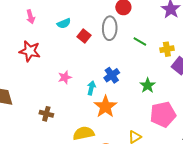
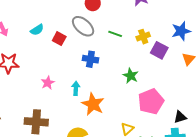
gray ellipse: (110, 28) -> (83, 26), turned -40
blue cross: (112, 75) -> (90, 59), moved, turned -35
brown cross: (46, 114) -> (36, 122), size x1.6

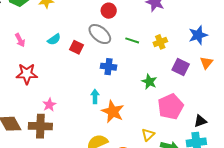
purple square: (159, 50) -> (181, 67), moved
pink star: (48, 83) -> (49, 105), moved
brown cross: (36, 122) -> (40, 126), moved

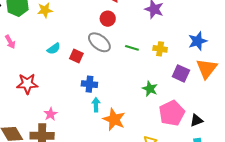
pink arrow: (20, 40) -> (10, 42), moved
yellow cross: (160, 42) -> (160, 49), turned 32
orange triangle: (206, 63) -> (207, 68), size x1.6
blue cross: (108, 67) -> (89, 84), moved
black triangle: (200, 121) -> (196, 120), moved

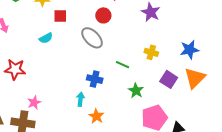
green line: (132, 48) -> (122, 65), moved
red square: (76, 56) -> (60, 16), moved, turned -32
blue cross: (89, 84) -> (95, 79), moved
orange star: (114, 119) -> (96, 116), size x0.7

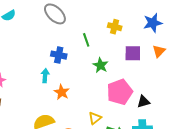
green line: (122, 65) -> (86, 40), turned 48
orange triangle: (195, 78) -> (159, 51), size x0.6
purple square: (169, 79) -> (133, 53), turned -30

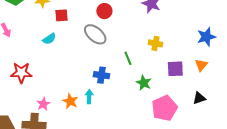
blue star: (153, 23) -> (206, 37), moved
orange star: (62, 92) -> (70, 101), moved
black triangle: (143, 102) -> (199, 98), moved

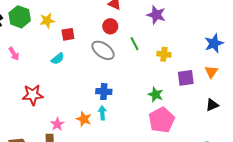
green line: (128, 58) -> (134, 44), moved
blue cross: (101, 75) -> (104, 92), moved
pink pentagon: (165, 108) -> (162, 120), moved

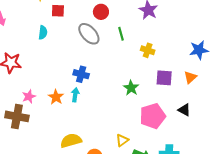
cyan semicircle: (58, 59) -> (43, 33), turned -56
black triangle: (212, 105) -> (184, 110), turned 40
pink pentagon: (162, 120) -> (153, 116), moved

